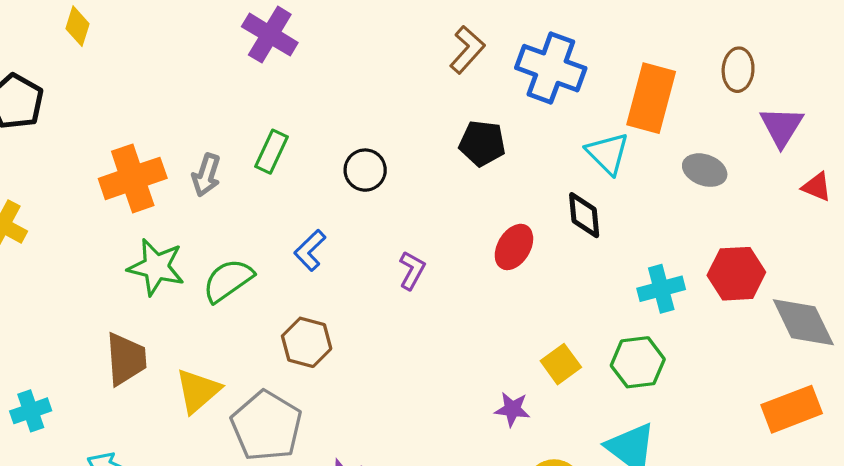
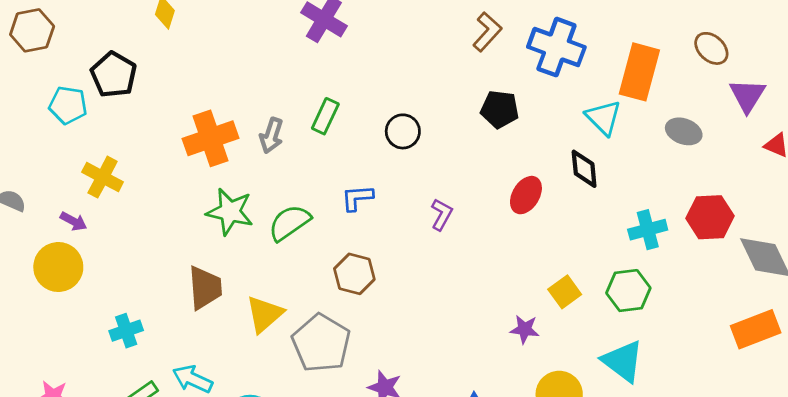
brown ellipse: (738, 70) -> (711, 48), turned -52
blue L-shape: (310, 250) -> (357, 198), turned 40

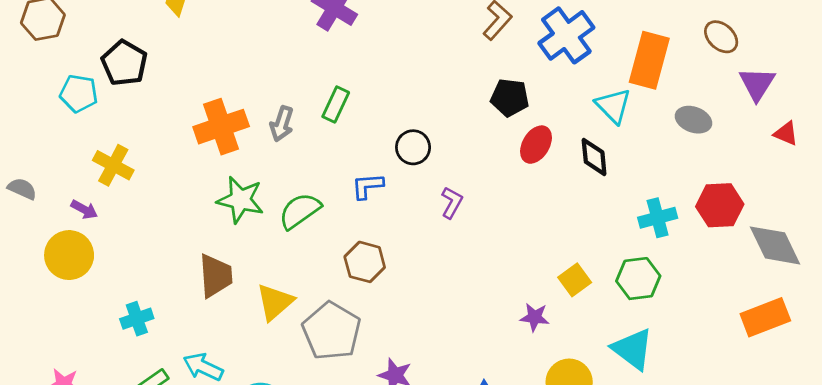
blue cross: (556, 47) -> (566, 35), turned 34
black circle: (403, 131) -> (413, 147), moved
red ellipse: (526, 195) -> (536, 145), moved

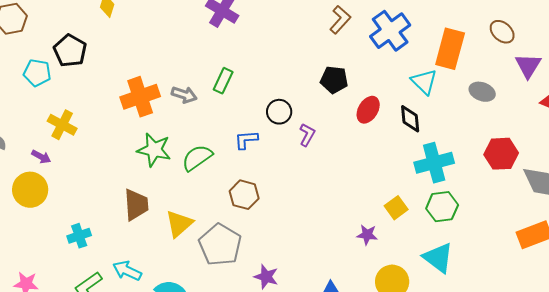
black pentagon: (510, 98) -> (334, 80), moved
gray arrow: (282, 124) -> (184, 95), turned -90
purple L-shape: (452, 203) -> (307, 135), moved
cyan cross: (658, 218) -> (434, 163), moved, size x1.4

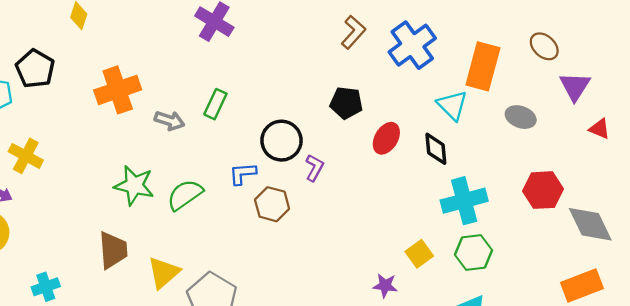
orange cross: (140, 97) -> (118, 90), moved
black circle: (279, 112) -> (281, 141), size x1.4
brown hexagon: (244, 195) -> (272, 204), moved

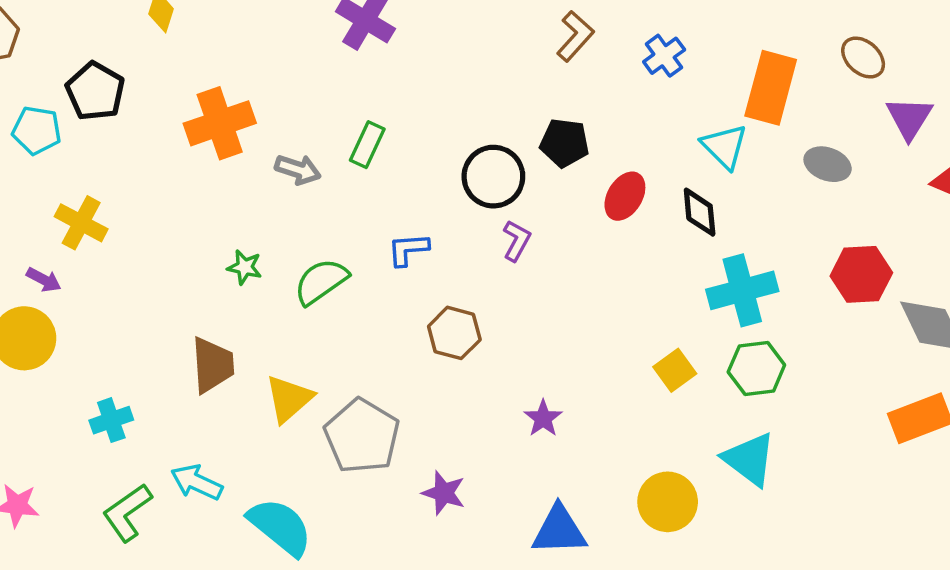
blue cross: (412, 45) -> (664, 56), size x0.6
black circle: (281, 141) -> (493, 177), moved
green star: (134, 185) -> (245, 267), size x0.6
brown hexagon: (272, 204) -> (454, 333), moved
purple star: (385, 286) -> (543, 418), moved, turned 30

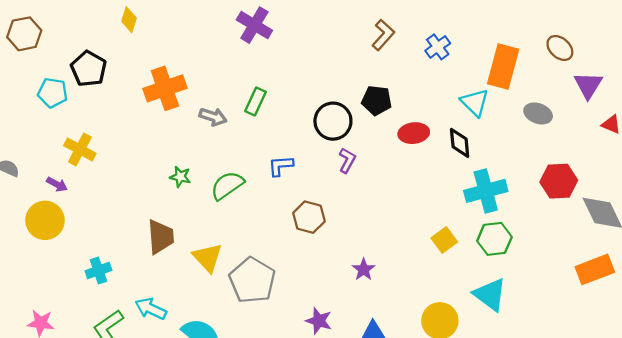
red ellipse: (625, 196) -> (414, 133), turned 52
yellow triangle: (289, 399) -> (208, 257), turned -32
purple star: (444, 493) -> (319, 321), moved

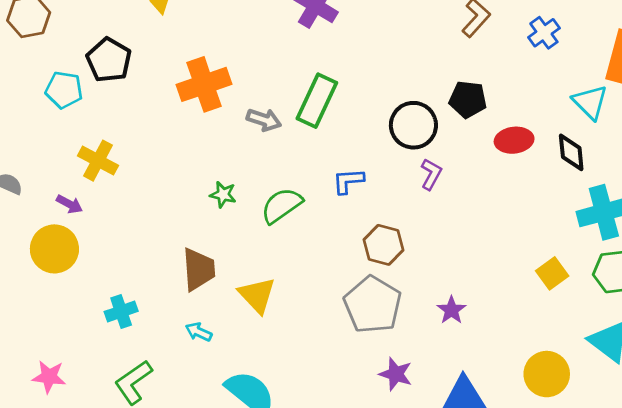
green rectangle: (256, 101) -> (317, 101), size x1.5
gray pentagon: (252, 280) -> (373, 305), moved
cyan arrow: (151, 309) -> (199, 332), moved, size x0.7

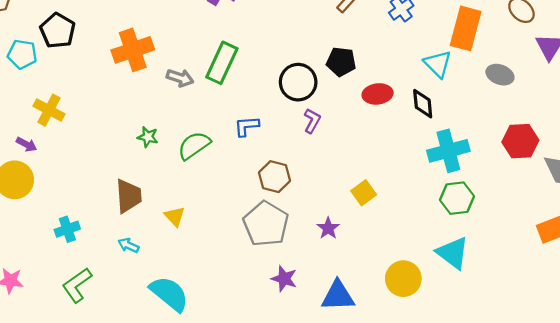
yellow square: (552, 273) -> (364, 193), moved
yellow triangle: (257, 295) -> (175, 216), size x0.7

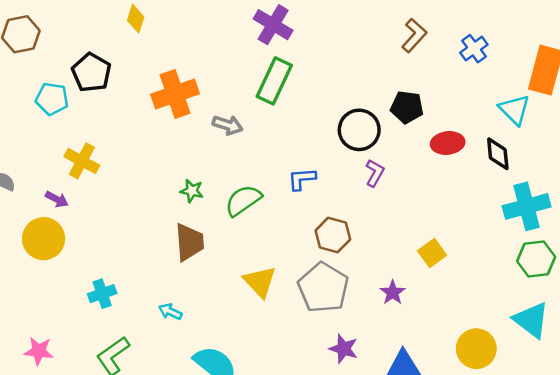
green rectangle: (222, 63) -> (274, 81), moved
brown trapezoid: (128, 196) -> (189, 242), moved
yellow triangle: (175, 216) -> (260, 282), moved, size x1.4

